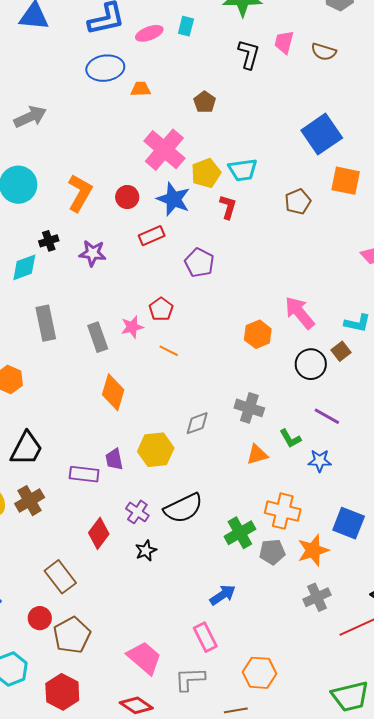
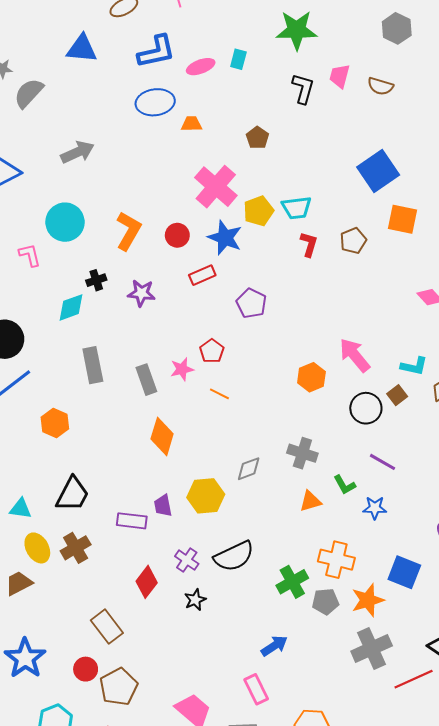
red L-shape: (228, 207) -> (309, 244), moved
gray cross: (317, 597) -> (372, 648), size x1.4

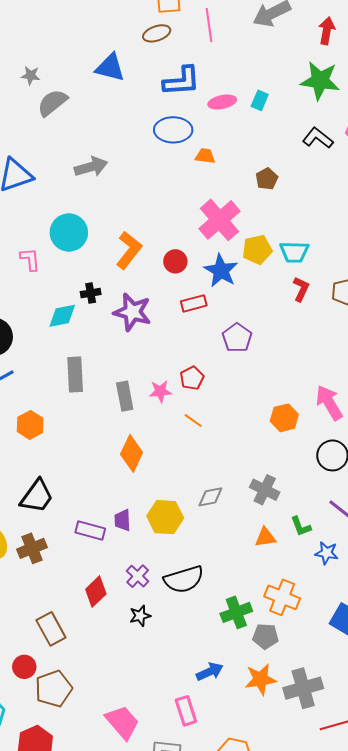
black L-shape: (303, 89) -> (318, 138), turned -76
purple star: (141, 293) -> (132, 312), size x1.4
orange star: (368, 600) -> (261, 679), moved

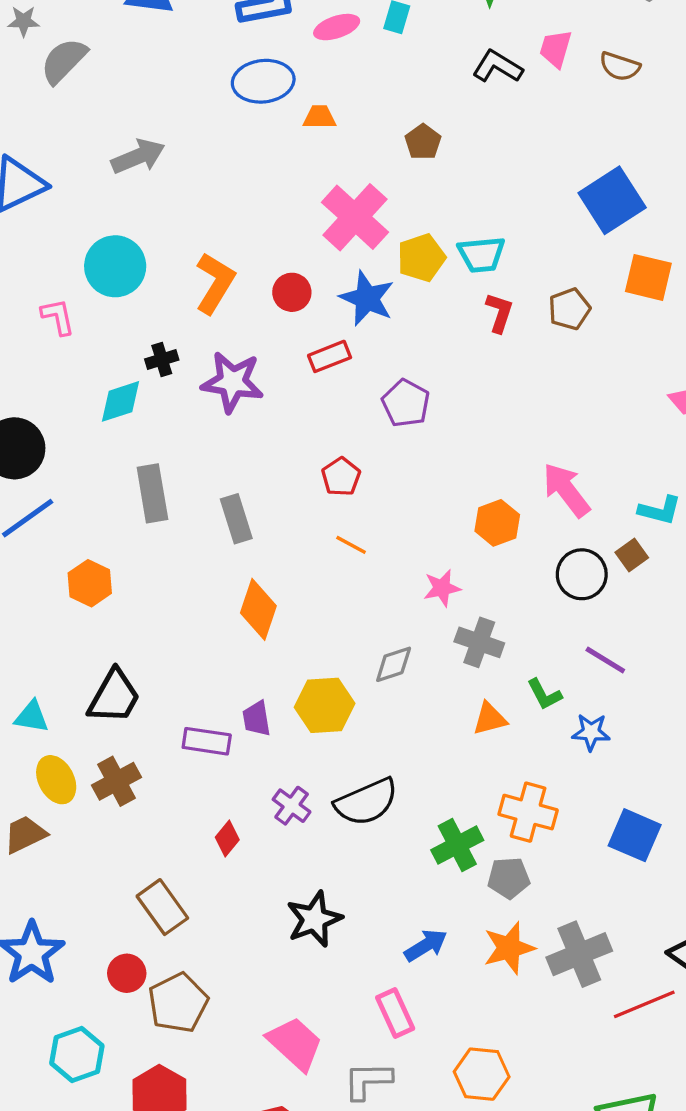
pink star: (160, 391) -> (442, 588), moved
red diamond: (96, 592) -> (227, 838), size x0.7
black star: (140, 616) -> (314, 919), moved, size x1.6

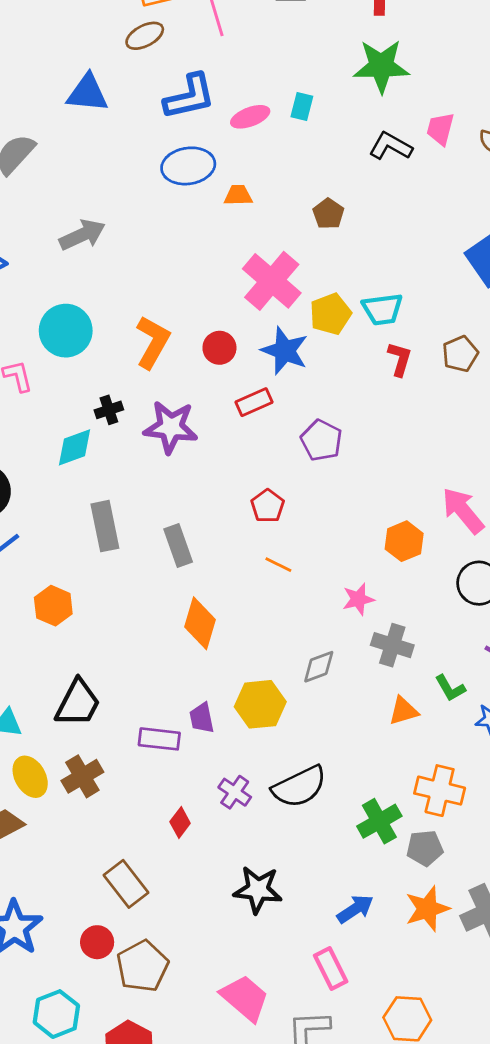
black star: (314, 919) -> (258, 890), turned 30

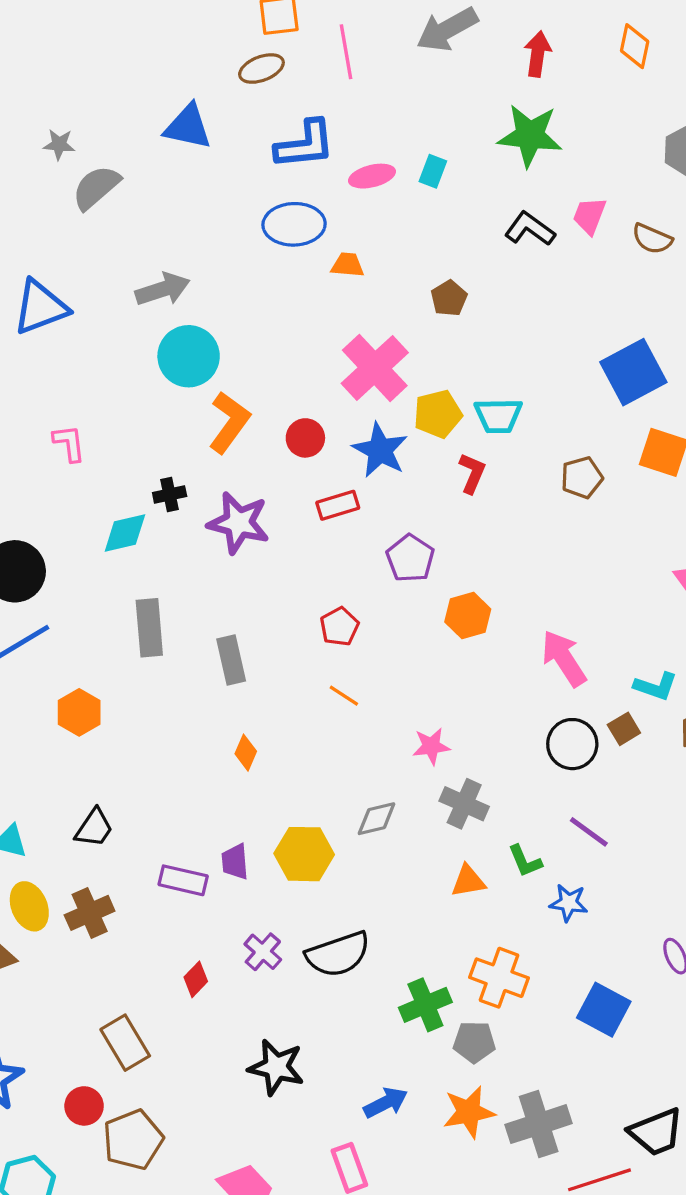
cyan circle: (66, 331) -> (189, 356), moved
red L-shape: (400, 359) -> (472, 473), moved
orange hexagon: (404, 541) -> (468, 616), moved
orange diamond: (200, 623) -> (246, 753), size x0.6
black trapezoid: (78, 703) -> (94, 828), size x0.7

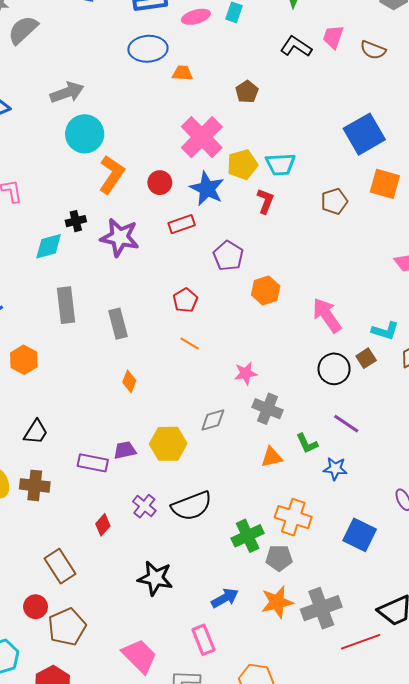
purple trapezoid: (235, 862) -> (125, 450), turned 85
brown cross: (90, 913) -> (35, 485), turned 32

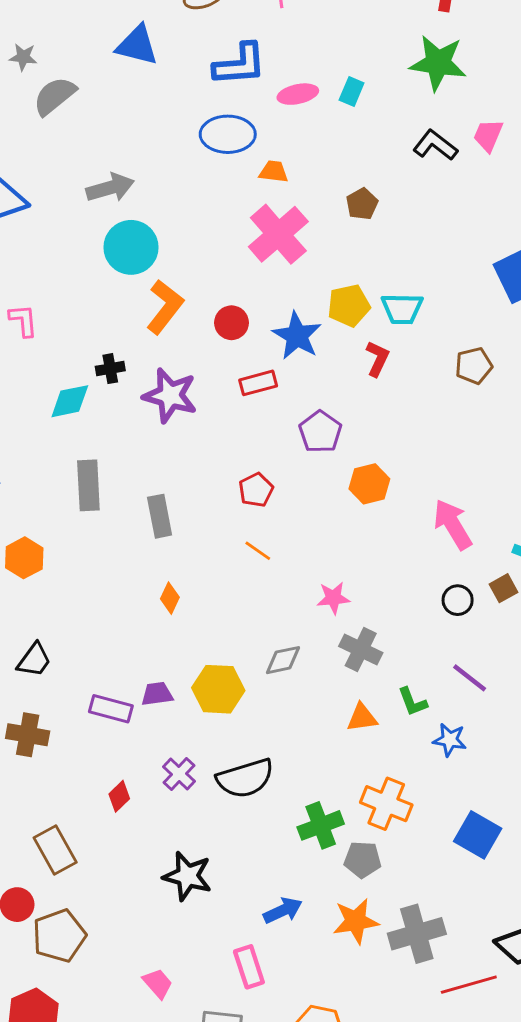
pink cross: (202, 137) -> (278, 234), moved
black circle: (334, 369) -> (458, 600), size x0.7
pink trapezoid: (139, 656) -> (158, 983), size x0.6

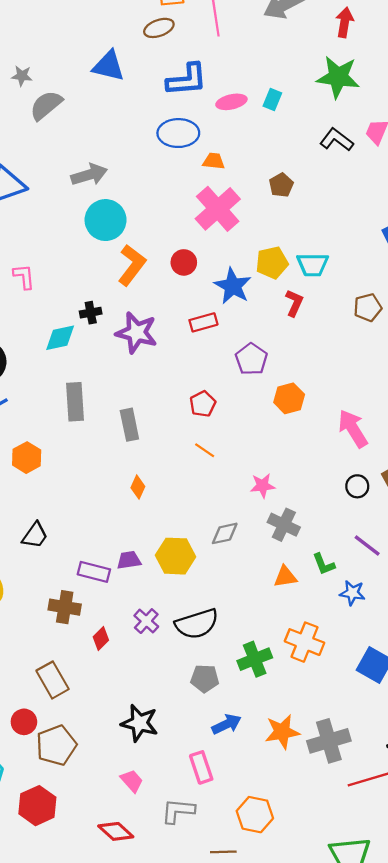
red circle: (232, 323) -> (184, 262), moved
brown cross: (28, 735) -> (65, 607), moved
gray pentagon: (363, 860) -> (205, 678), moved
black star: (187, 876) -> (140, 723), moved

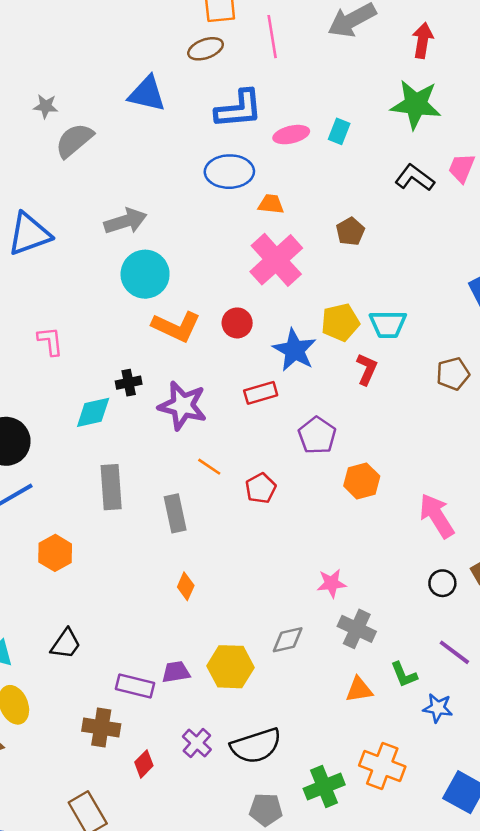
orange L-shape: (132, 265) -> (176, 327), turned 78
orange line: (205, 450) -> (209, 467), moved

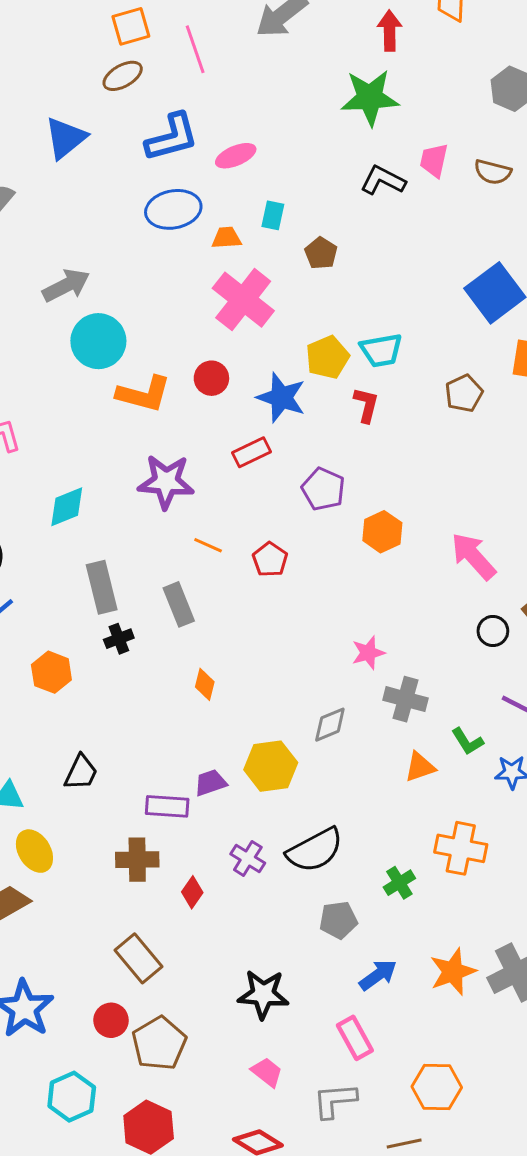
red arrow: (423, 40) -> (390, 31), moved
blue triangle: (147, 94) -> (66, 138), turned -42
cyan rectangle: (339, 131) -> (273, 215), moved
black cross: (129, 383) -> (119, 639), moved
green cross: (324, 787) -> (399, 883), size x0.7

